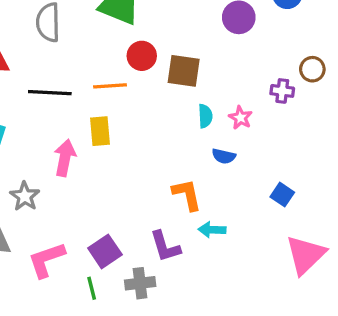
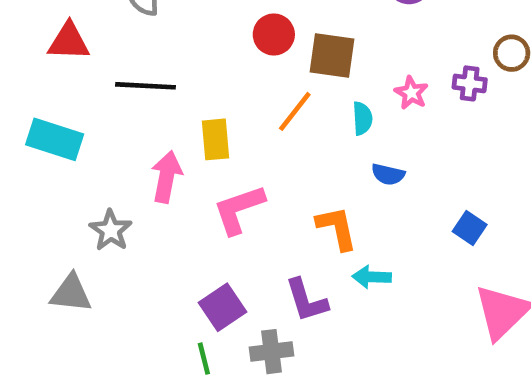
orange line: (110, 86) -> (295, 111), moved, turned -48
pink star: (240, 118) -> (411, 93), moved
pink L-shape: (46, 260) -> (239, 209), moved

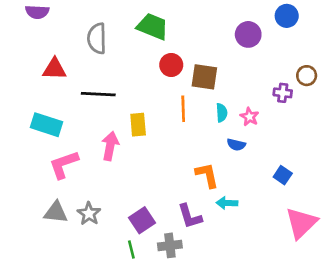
pink star: (411, 93) -> (250, 117), moved
orange line: (295, 111) -> (183, 109), turned -40
pink L-shape: (239, 209) -> (64, 165), moved
gray star: (111, 230) -> (89, 214), moved

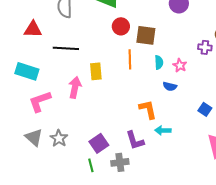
gray triangle: (56, 212) -> (34, 137), turned 36

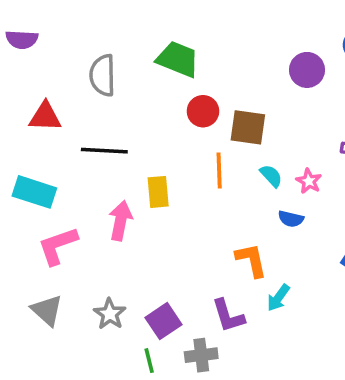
cyan semicircle: (159, 62) -> (271, 176), turned -40
cyan arrow: (163, 130) -> (278, 298), turned -56
gray star: (59, 138) -> (110, 314), moved

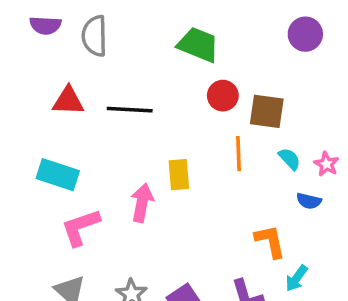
purple circle: (307, 70) -> (305, 34), moved
gray semicircle: (103, 75) -> (95, 36), moved
black line: (104, 151) -> (130, 110), moved

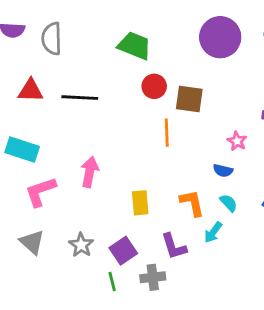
purple circle: (305, 34) -> (220, 37), size x1.5
cyan semicircle: (290, 159) -> (229, 203), moved
yellow rectangle: (179, 175) -> (140, 203), moved

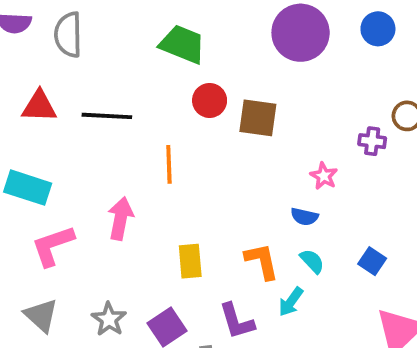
orange line: (167, 133) -> (169, 164), moved

